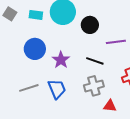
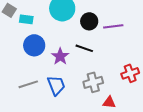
cyan rectangle: (36, 15) -> (26, 19), moved
purple line: (116, 42) -> (113, 26), moved
black line: (95, 61) -> (84, 48), moved

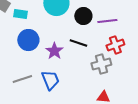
red cross: (130, 73) -> (115, 45), moved
gray cross: (93, 82) -> (101, 64), moved

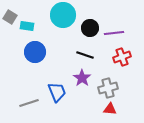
purple star: (54, 51) -> (82, 78), moved
gray cross: (101, 64) -> (108, 88), moved
gray line: (22, 79) -> (29, 103), moved

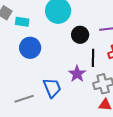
black circle: (90, 28) -> (80, 35), moved
black line: (85, 55) -> (93, 58), moved, turned 72

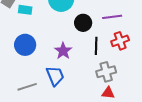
blue circle: (30, 48) -> (25, 45), moved
purple star: (77, 74) -> (63, 51), moved

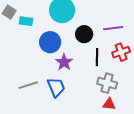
blue circle: (25, 45) -> (50, 42), moved
gray cross: (106, 72) -> (107, 83), turned 30
gray line: (27, 87) -> (28, 85), moved

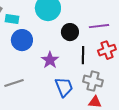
blue circle: (50, 42) -> (22, 40), moved
blue trapezoid: (56, 87) -> (64, 87), moved

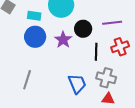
cyan rectangle: (12, 19) -> (34, 16), moved
purple star: (50, 60) -> (63, 40), moved
gray line: (14, 83) -> (27, 80), turned -54

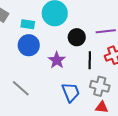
purple star: (63, 40) -> (57, 60), moved
gray line: (27, 80) -> (21, 88), turned -66

